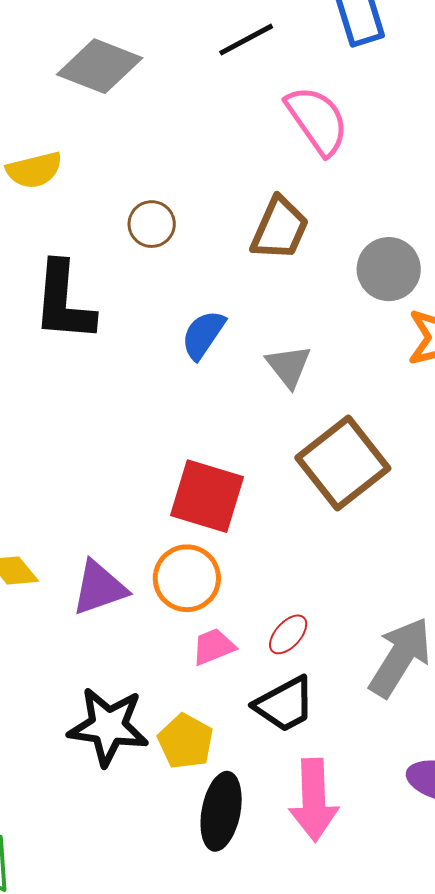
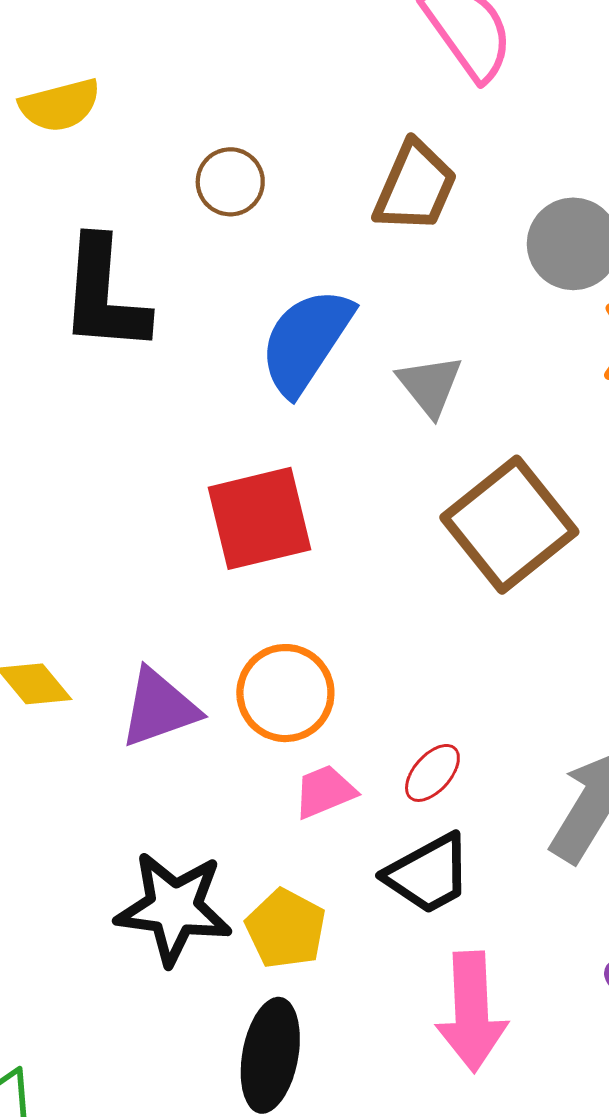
blue semicircle: (203, 335) -> (306, 341), size x1.5
red square: (207, 496) -> (260, 518), moved, turned -30
black ellipse: (221, 811) -> (270, 1055), moved

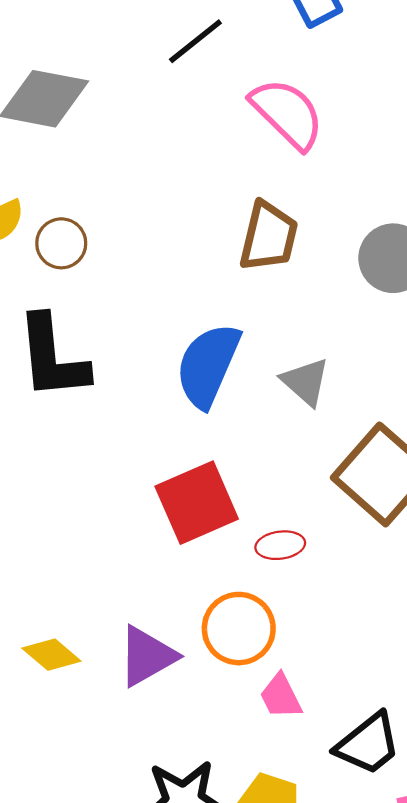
brown circle: (230, 182) -> (61, 243), moved
red ellipse: (432, 773) -> (280, 545), moved, turned 51
pink trapezoid: (325, 792) -> (281, 696), turned -84

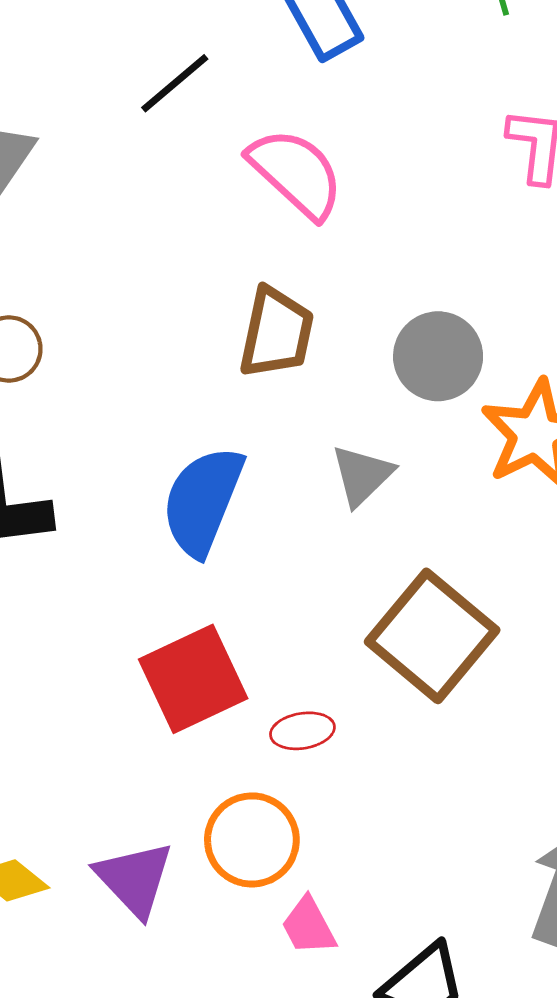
gray triangle: (306, 382) -> (362, 475), moved, turned 36
purple triangle: (147, 656) -> (134, 879), turned -42

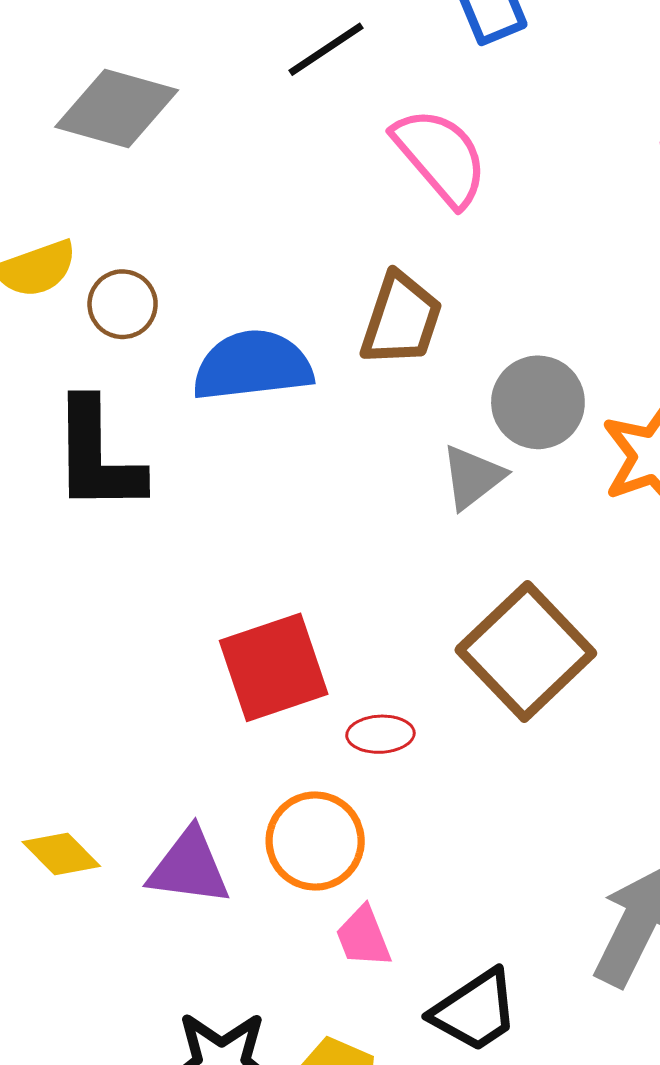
gray circle: (438, 356) -> (538, 402), moved
blue semicircle: (203, 501) -> (253, 366), moved, turned 55
purple triangle: (134, 879) -> (189, 867), turned -46

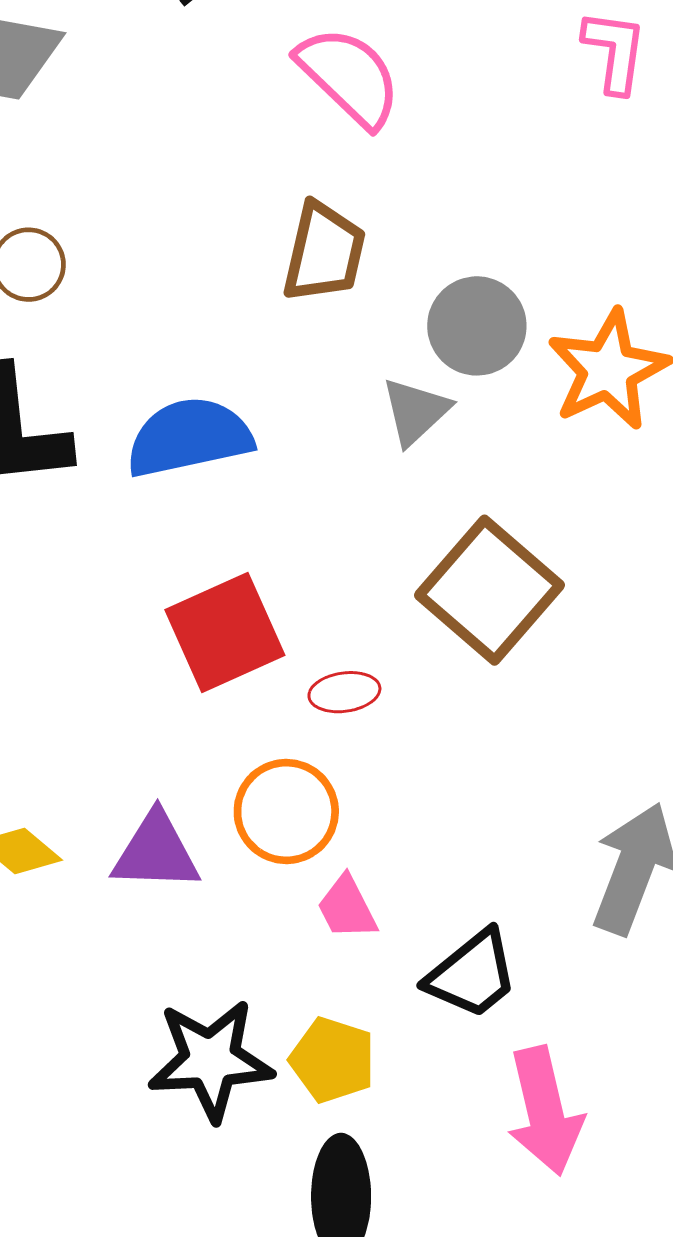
blue semicircle: (253, 366) -> (189, 437), moved

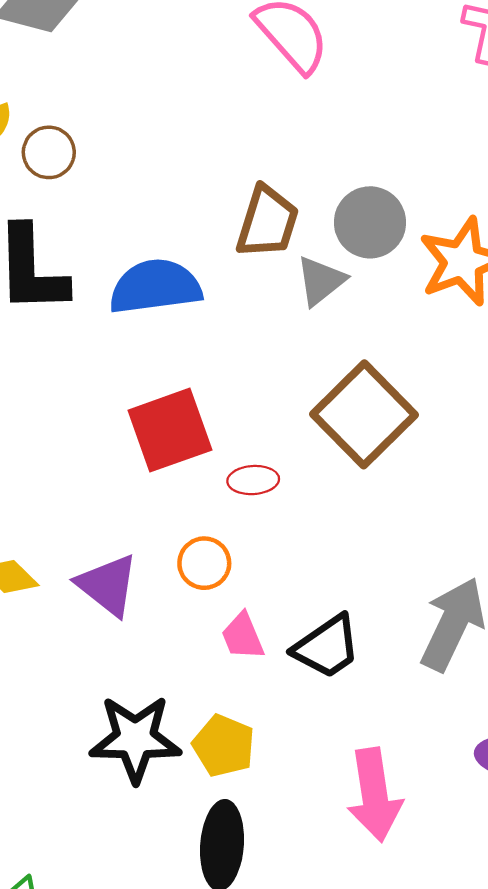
brown trapezoid: (324, 252) -> (267, 222), moved
orange circle: (286, 811) -> (204, 563), size x0.7
purple triangle: (156, 852) -> (108, 585), turned 32
black trapezoid: (472, 974) -> (327, 647), moved

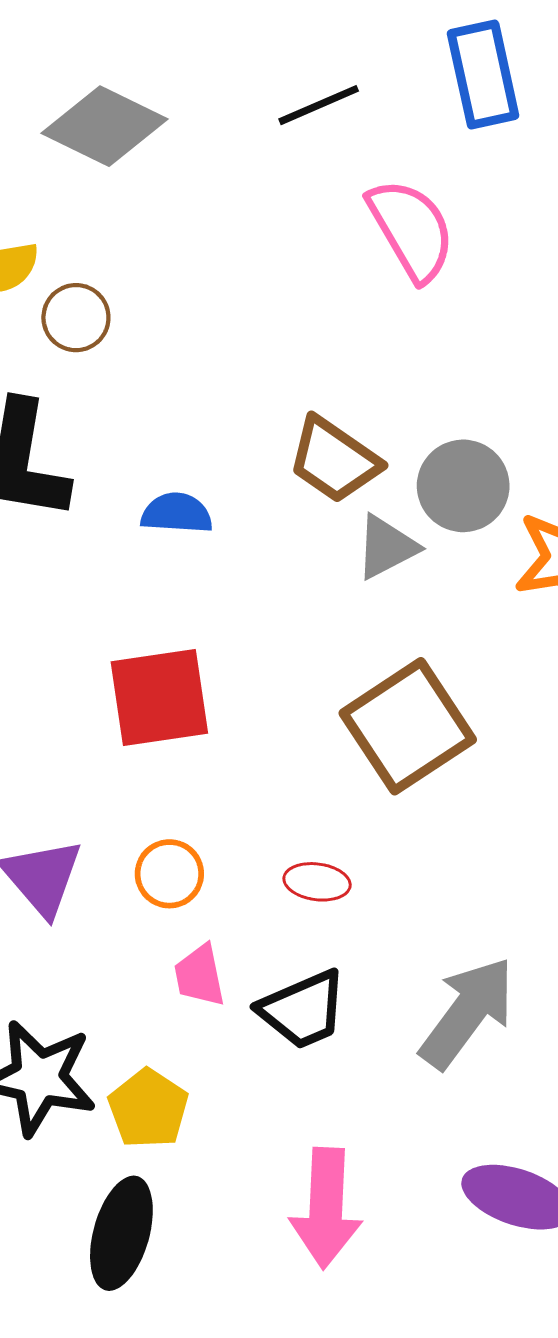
brown trapezoid: (267, 222) -> (334, 460), turned 96
blue semicircle: (155, 287) -> (177, 513), size x0.6
red ellipse: (253, 480) -> (317, 882), moved

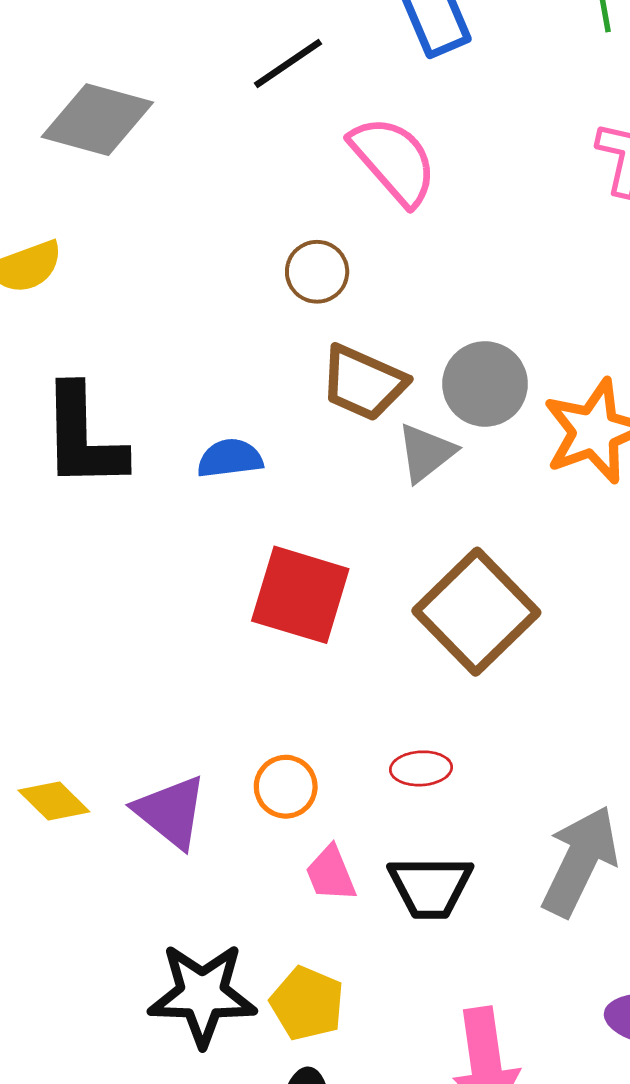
brown circle: (76, 318) -> (317, 272), moved
red square: (159, 698) -> (300, 595), moved, turned 36
black trapezoid: (303, 1010) -> (430, 887), turned 34

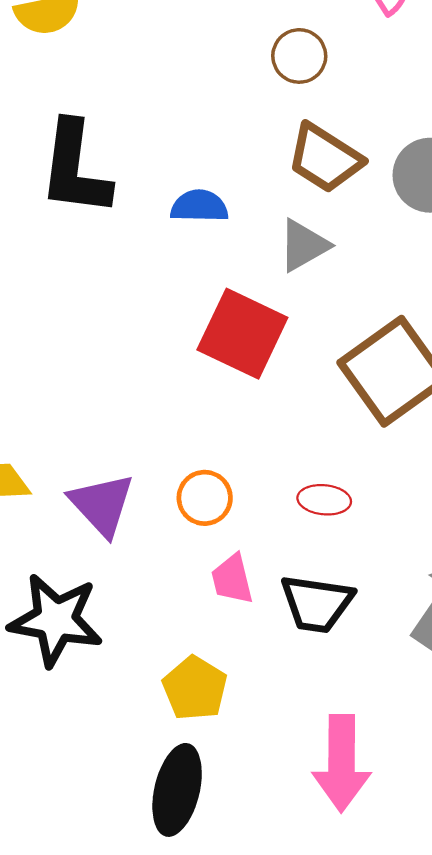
gray triangle: (426, 453) -> (304, 245), moved
black star: (202, 995) -> (56, 620), moved

